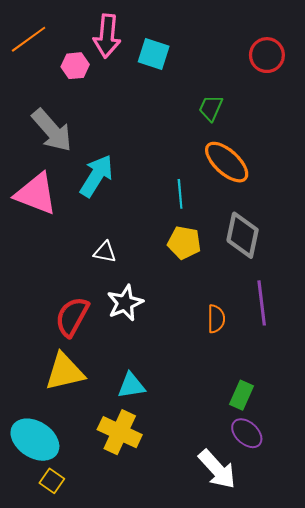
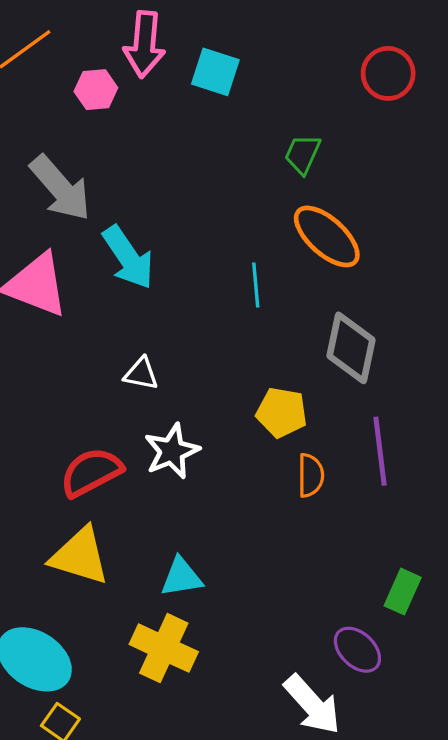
cyan arrow: (96, 176) -> (128, 257), turned 114
yellow pentagon: (184, 243) -> (282, 412), moved
red semicircle: (72, 317) -> (91, 472), turned 33
yellow triangle: (65, 372) -> (80, 556), turned 30
green rectangle: (241, 395) -> (403, 592), moved

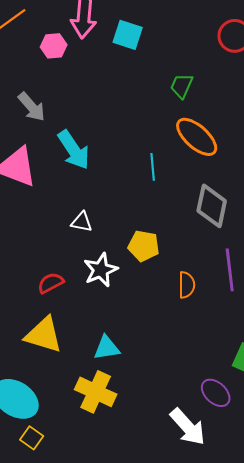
gray arrow: (60, 188) -> (32, 107), size x0.7
yellow pentagon: (282, 412) -> (144, 246), moved
red semicircle: (91, 472) -> (51, 283), size x0.7

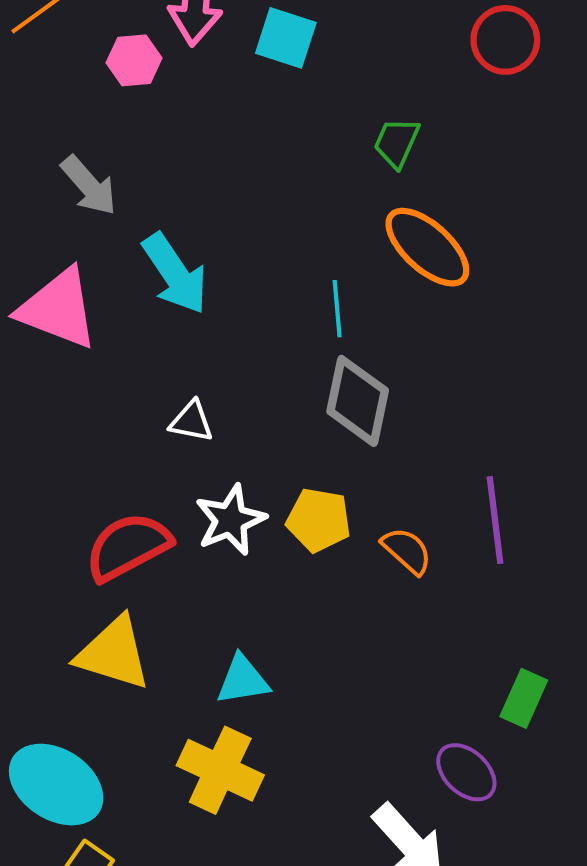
gray diamond: (212, 206) -> (358, 401), moved
yellow pentagon: (144, 246) -> (319, 520), moved
red semicircle: (51, 283) -> (128, 547), size x1.6
orange semicircle: (187, 285) -> (407, 551), turned -48

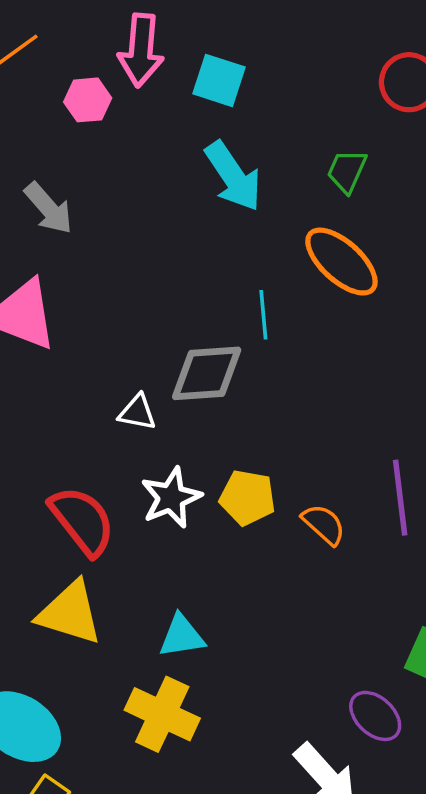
green trapezoid: (397, 142) -> (347, 171), moved
cyan arrow: (175, 274) -> (233, 176), moved
gray diamond: (358, 401) -> (207, 373), moved, turned 74
red semicircle: (128, 547) -> (82, 521), turned 80

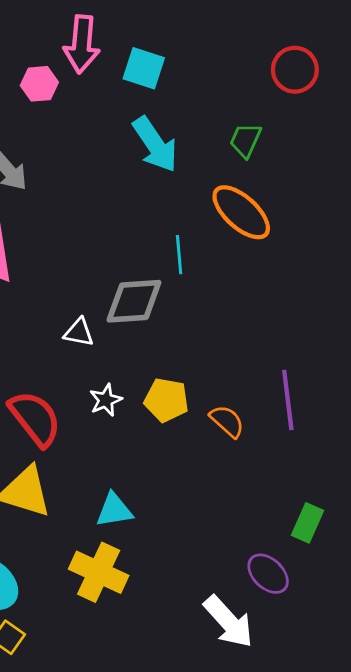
white star: (171, 498) -> (106, 400), size x0.7

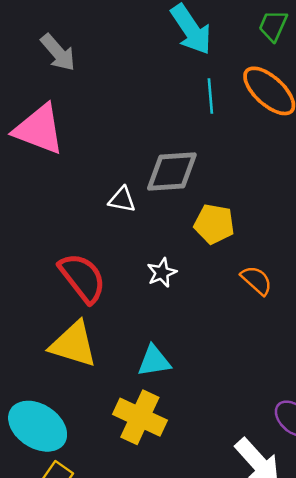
cyan line: (179, 255) -> (210, 96), moved
white star: (106, 400) -> (162, 273), moved
yellow pentagon: (166, 400) -> (214, 224), moved

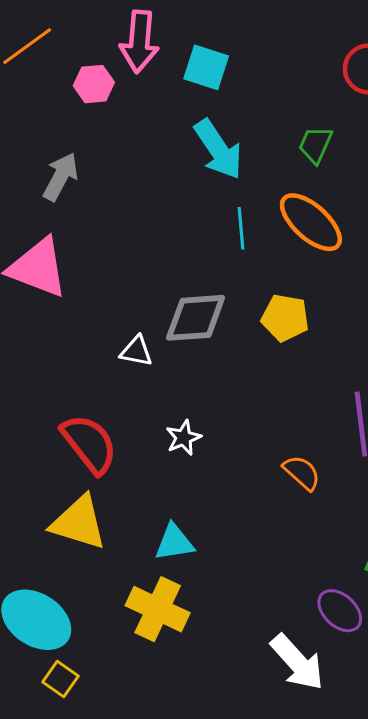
gray arrow: (58, 52) -> (61, 177), turned -111
yellow pentagon: (214, 224) -> (285, 318), moved
orange semicircle: (256, 280) -> (302, 473), moved

